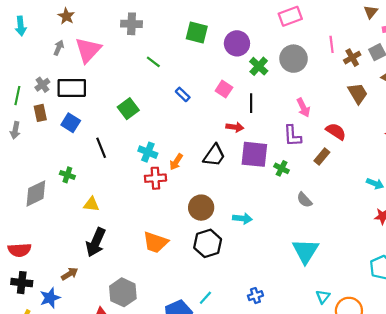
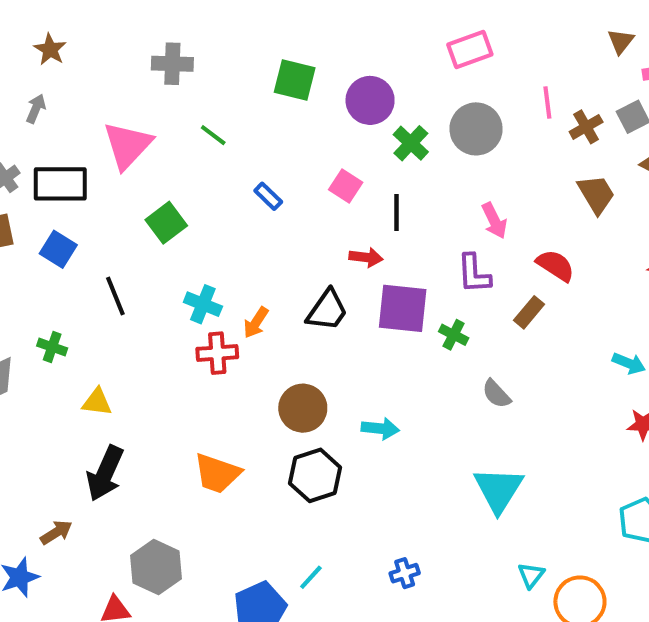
pink triangle: (88, 50) -> (128, 145), moved

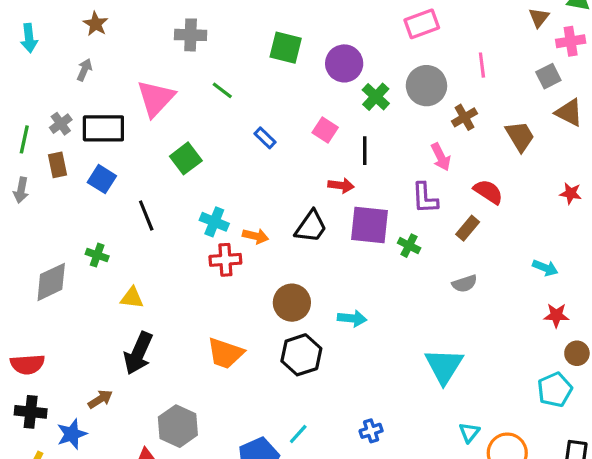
brown cross: (586, 127) -> (464, 117), moved
orange arrow: (256, 323) -> (255, 236), turned -110
gray semicircle: (496, 394) -> (464, 284), moved, turned -65

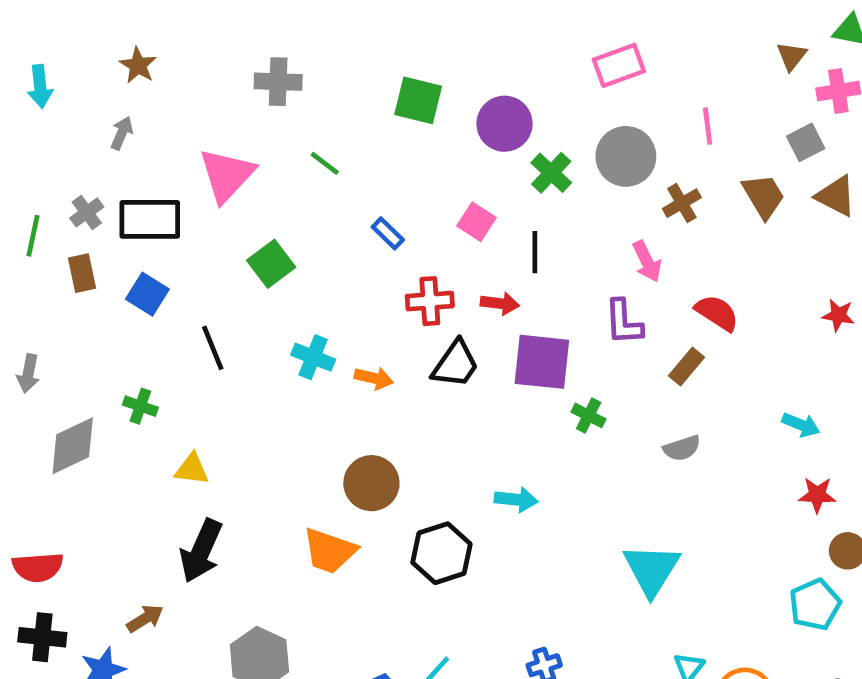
brown trapezoid: (520, 136) -> (764, 196), moved
gray arrow: (21, 190) -> (28, 373), moved
green cross: (409, 246) -> (589, 415), moved
red cross: (225, 260) -> (430, 301), moved
brown circle: (292, 303) -> (371, 483), moved

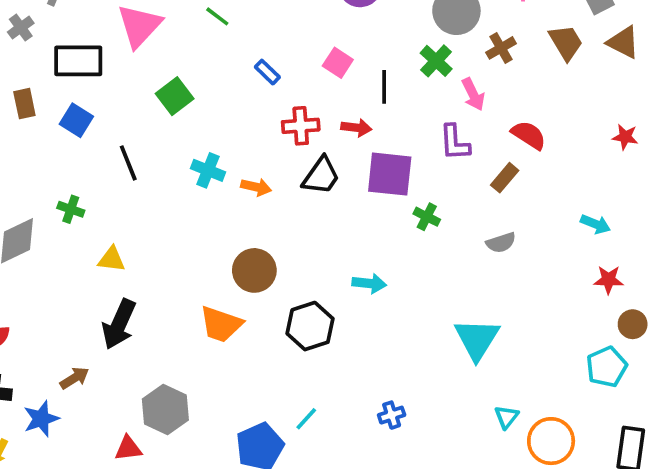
green cross: (551, 173) -> (436, 61), moved
gray cross: (87, 212) -> (21, 28), moved

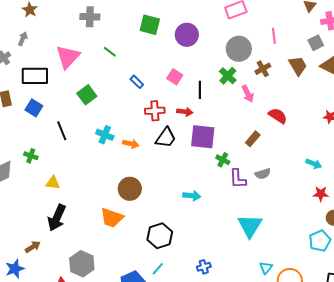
purple L-shape: (455, 142) -> (238, 179), moved
brown rectangle: (505, 178) -> (253, 139), moved
black hexagon: (310, 326) -> (160, 236), moved

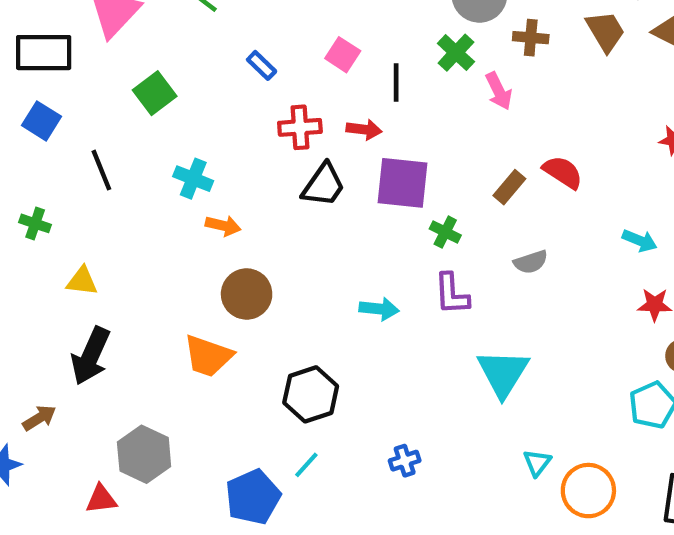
brown cross: (263, 69) -> (531, 38), turned 35
red semicircle: (278, 116) -> (563, 172), moved
orange arrow: (131, 144) -> (223, 226), moved
purple L-shape: (238, 179) -> (452, 294), moved

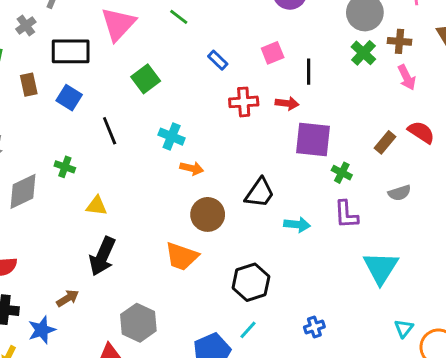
green cross: (456, 53) -> (363, 53), moved
pink square: (343, 55) -> (273, 53), turned 35
pink arrow: (499, 91) -> (407, 77), moved
black trapezoid: (323, 185) -> (260, 193), moved

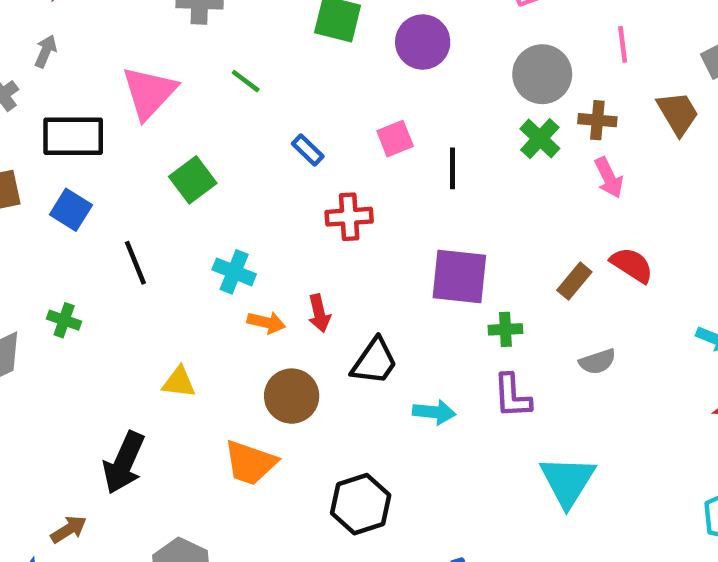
red arrow: (287, 103) -> (319, 313), moved, turned 70
green cross: (342, 173) -> (505, 329), turned -30
yellow triangle: (97, 206) -> (179, 382), moved

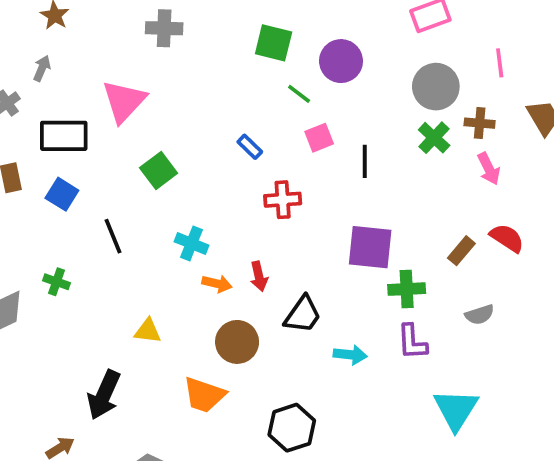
green line: (246, 81) -> (299, 94), moved
green cross: (505, 329) -> (407, 289), size x1.4

